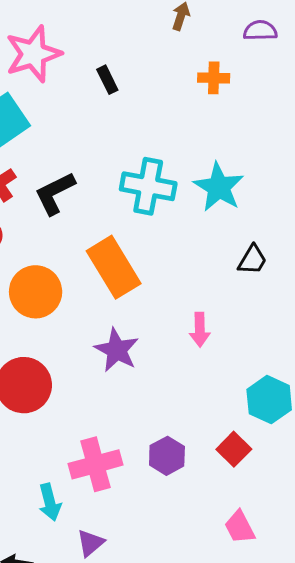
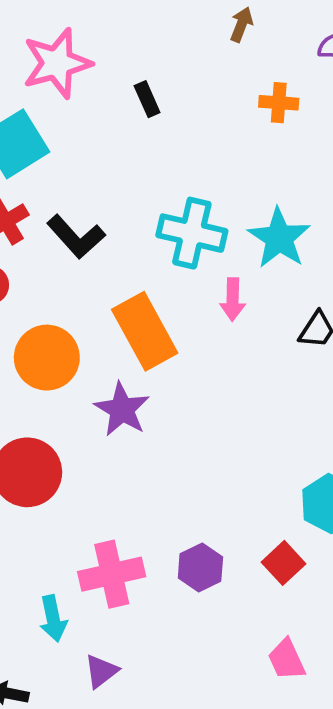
black L-shape: (55, 193) -> (76, 237), turned -108
pink arrow: (200, 330) -> (233, 299), moved
purple star: (117, 350) -> (122, 409), moved

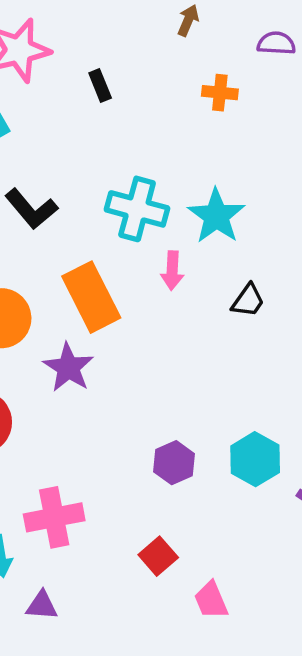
red square: (283, 563) -> (158, 556), moved
purple hexagon: (200, 567) -> (174, 463), moved
purple triangle: (101, 671) -> (42, 605), turned 40

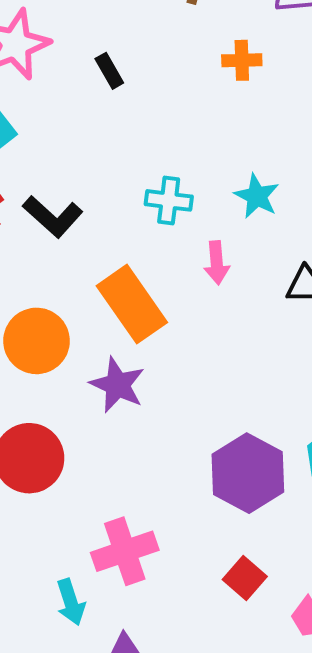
cyan cross: (137, 209) -> (169, 200), size x0.7
cyan star: (216, 216) -> (257, 196), size x0.7
purple hexagon: (174, 463) -> (248, 473), size x1.6

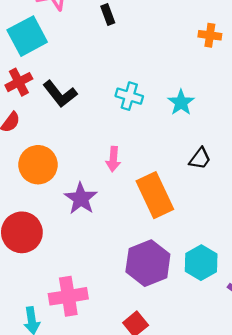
orange cross: (242, 60) -> (210, 35), moved
pink arrow: (217, 263) -> (113, 159), moved
orange rectangle: (132, 304) -> (155, 195), moved

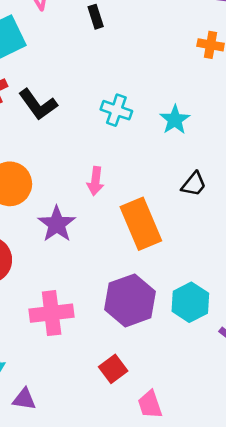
pink cross: (68, 296) -> (52, 313), moved

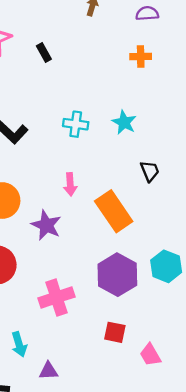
black trapezoid: (194, 184) -> (150, 171), turned -50
red square: (113, 369) -> (115, 332), turned -30

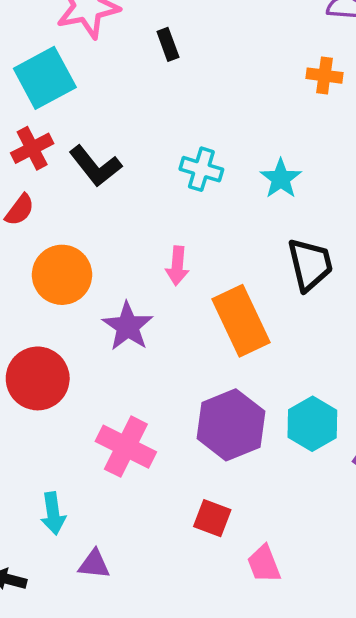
black trapezoid: (150, 171) -> (310, 264), size x1.5
pink cross: (56, 297) -> (126, 447), turned 36

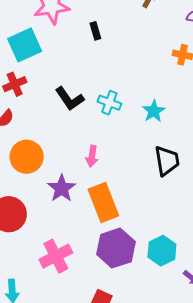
black L-shape: (95, 166) -> (70, 99), moved
orange rectangle: (241, 321) -> (103, 203), moved
pink cross: (126, 447) -> (56, 256), turned 32

